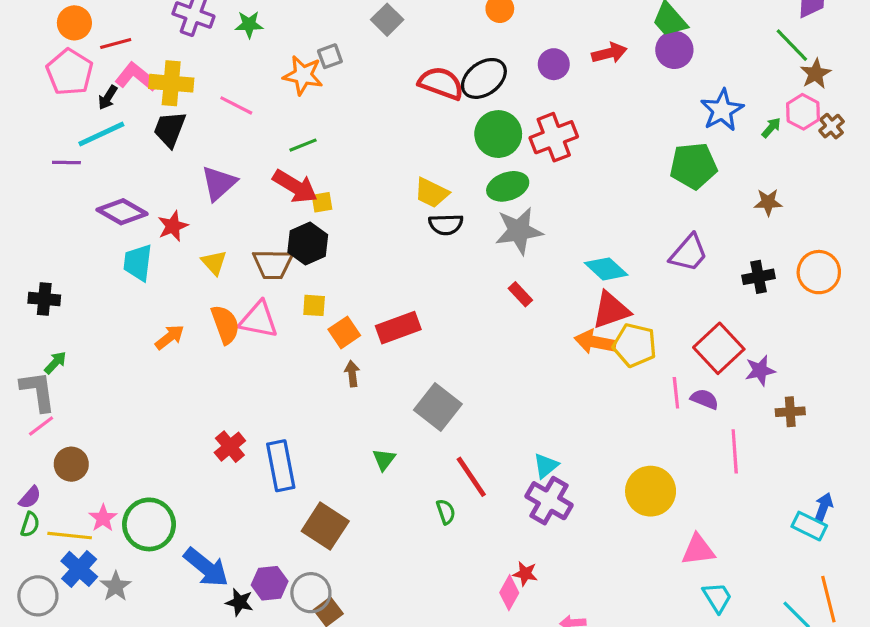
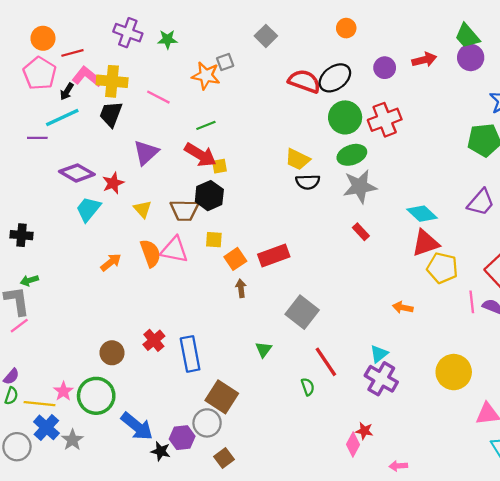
cyan trapezoid: (138, 263) -> (88, 209), turned 32
orange arrow: (595, 342) -> (403, 308), moved, size x0.7
green arrow: (55, 363) -> (29, 280), turned -150
brown circle: (71, 464) -> (112, 353), moved
gray circle: (311, 593) -> (207, 423), moved

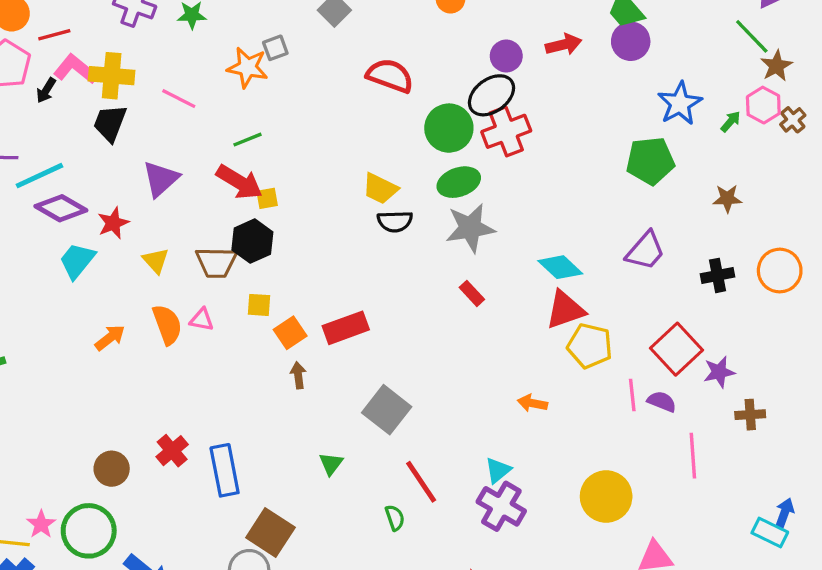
black ellipse: (335, 78) -> (491, 95), moved
cyan line: (62, 117) -> (40, 176), moved
pink triangle: (174, 250) -> (202, 320), size x0.6

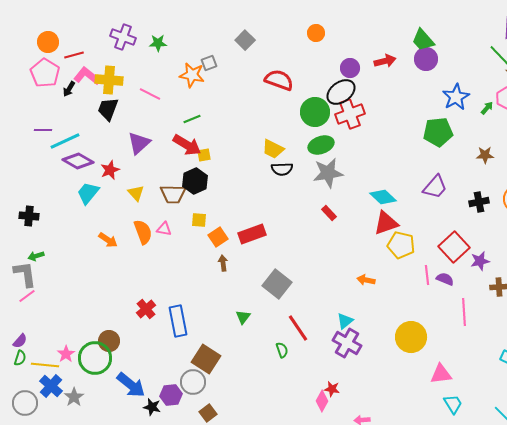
orange arrow: (110, 338) -> (108, 240), turned 72
brown circle: (112, 469) -> (109, 341), moved

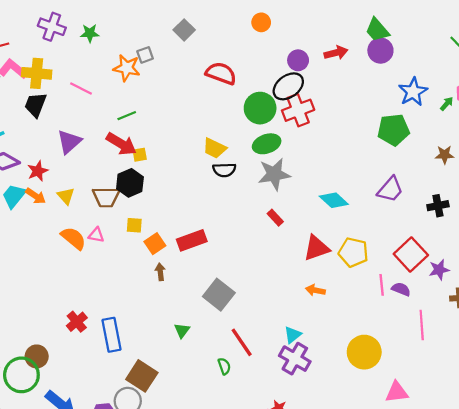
red triangle: (386, 223) -> (316, 248), moved
orange semicircle: (143, 232) -> (74, 238), turned -30
orange arrow: (108, 240) -> (36, 196), moved

